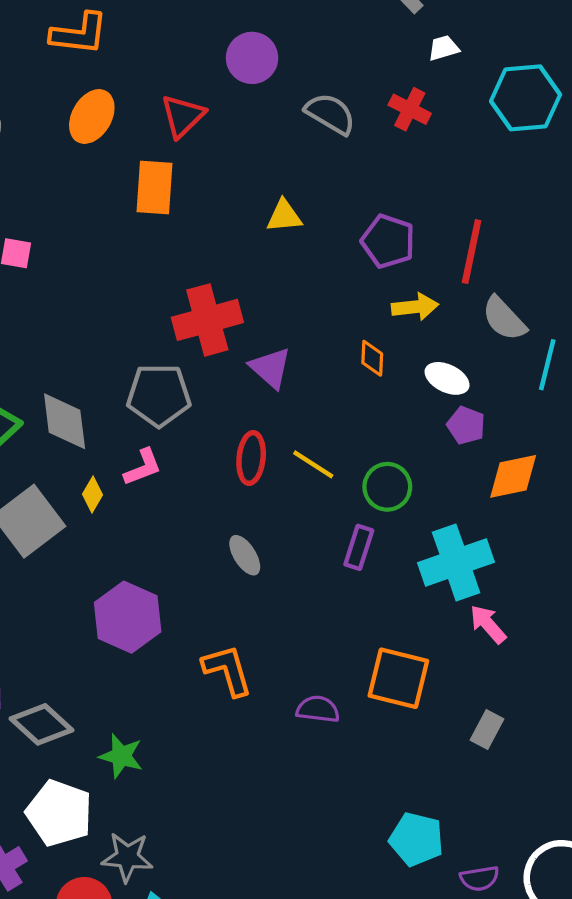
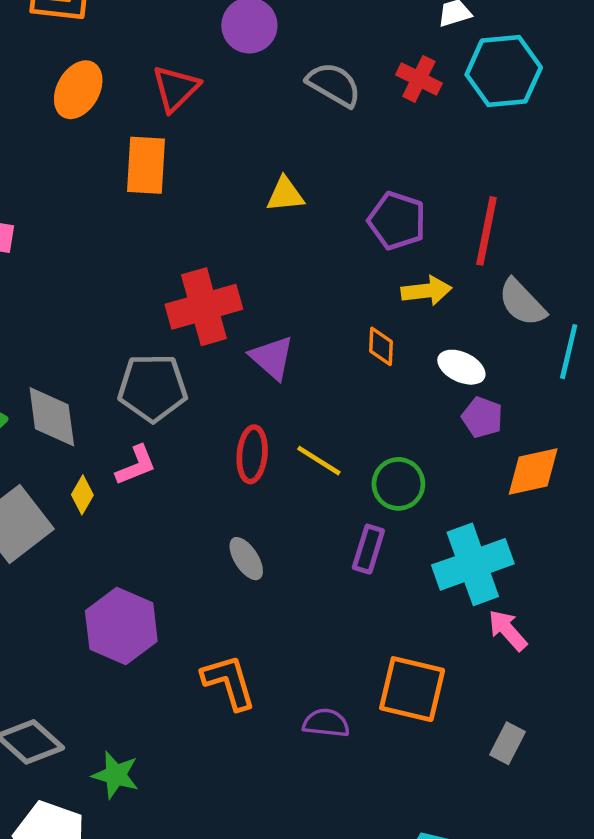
cyan hexagon: (526, 98) -> (504, 71), moved

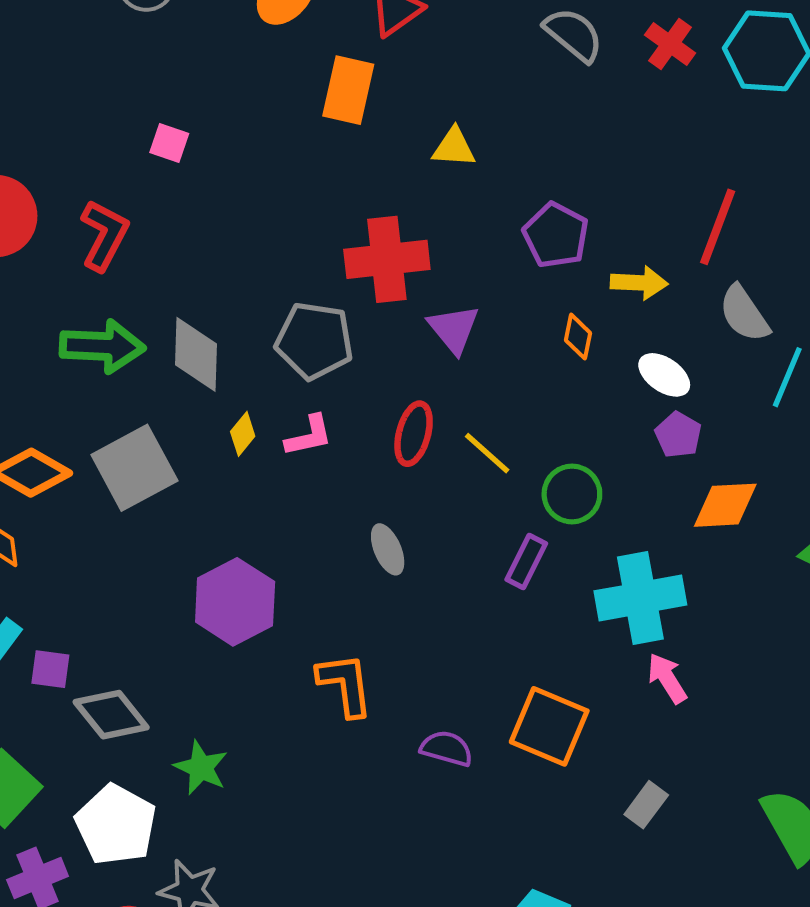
yellow triangle: (285, 195) -> (454, 147), moved
purple pentagon: (397, 221) -> (556, 235), moved
pink L-shape: (136, 465) -> (309, 436), moved
yellow diamond: (82, 495) -> (243, 434), moved

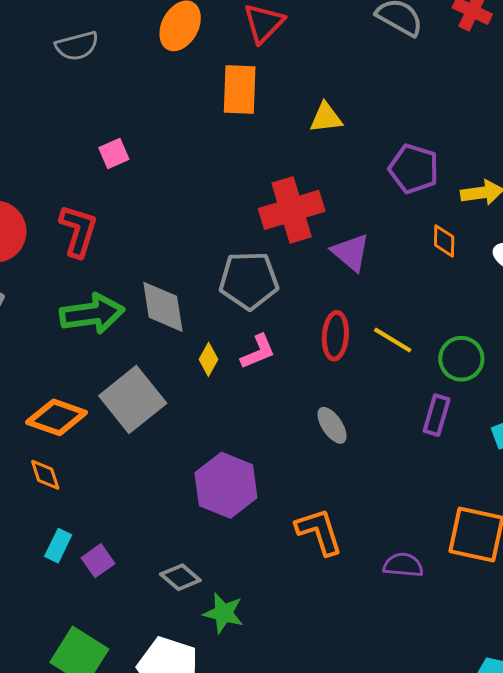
pink square: (169, 143) -> (114, 153), turned -32
purple square: (50, 669) -> (98, 561), turned -32
gray diamond: (111, 715) -> (180, 577), moved, size x0.7

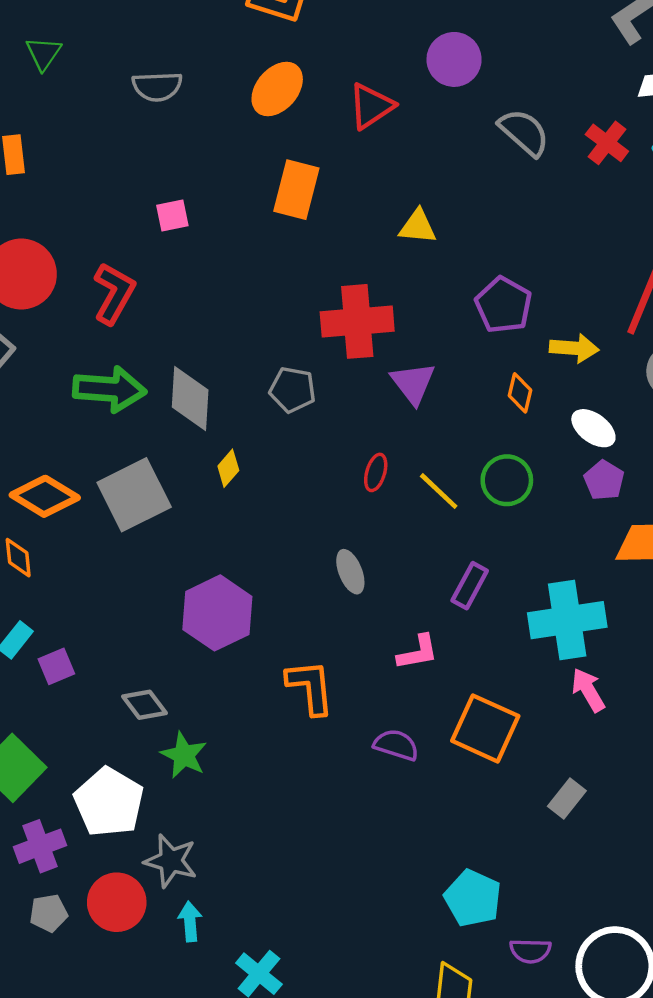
orange rectangle: (240, 90) -> (296, 190), moved
gray pentagon: (249, 280) -> (293, 390), size x0.7
red ellipse: (335, 336) -> (376, 472), size x0.7
pink L-shape: (258, 352) -> (418, 652), moved
green circle: (461, 359) -> (507, 480), moved

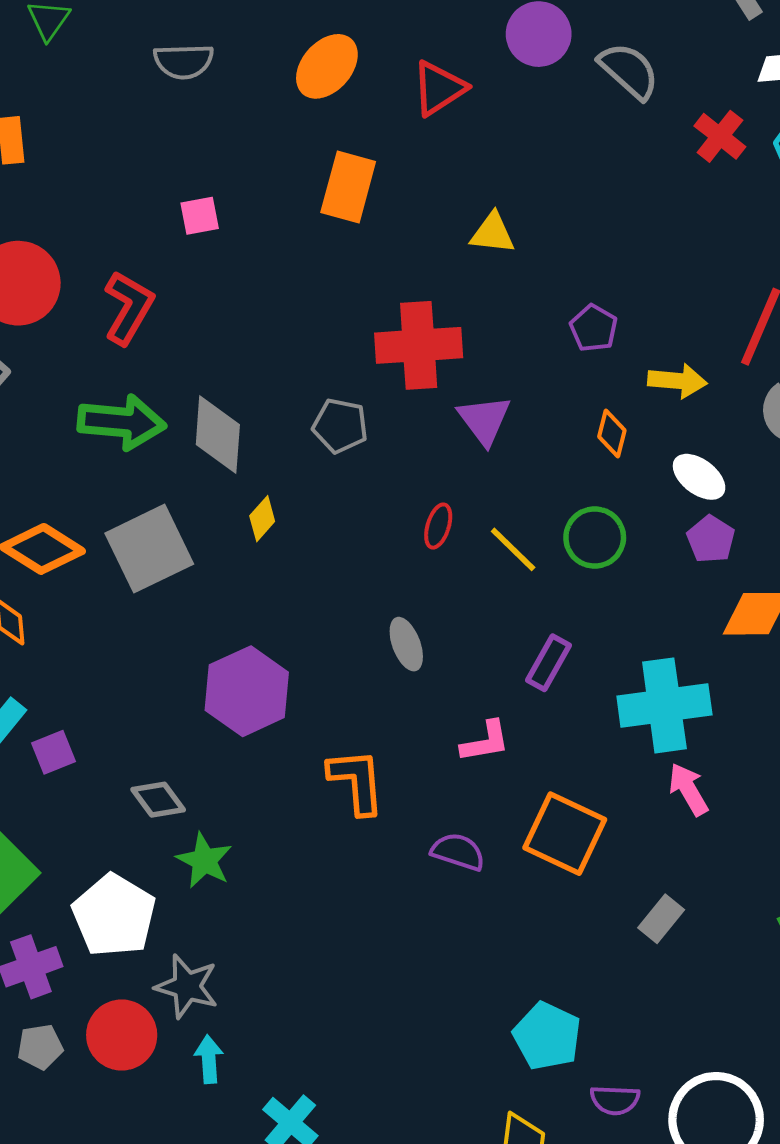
gray semicircle: (524, 132) -> (629, 71), moved
purple pentagon: (504, 305) -> (594, 328), size x0.7

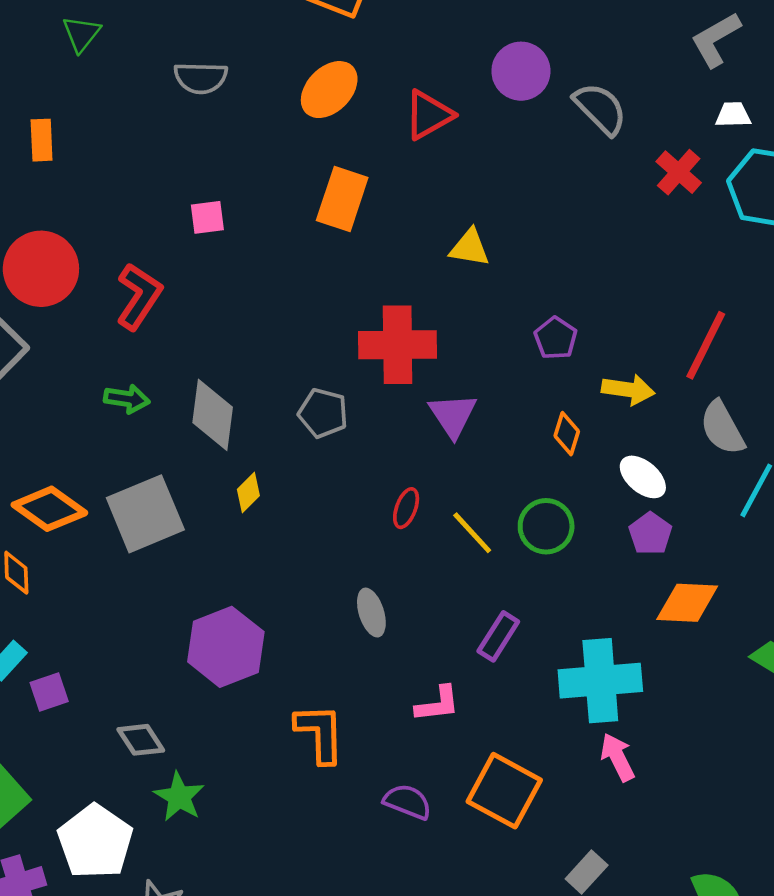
green arrow: (122, 422) -> (127, 399), size x0.6

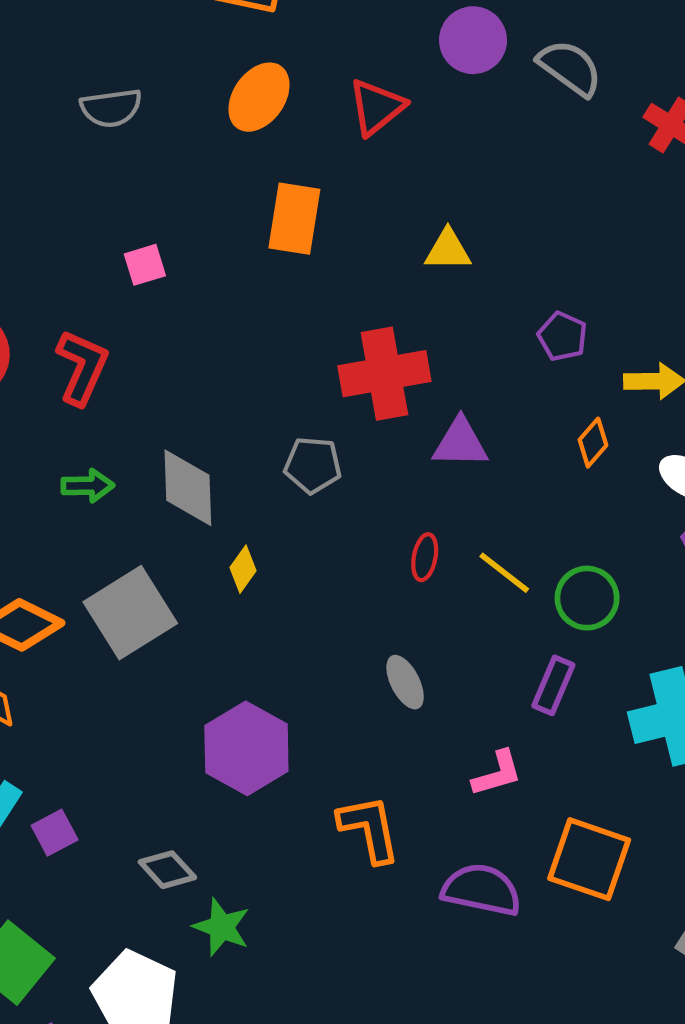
purple triangle: (453, 415) -> (460, 443), turned -46
orange diamond: (567, 434) -> (593, 443), turned 33
green circle: (546, 526) -> (587, 598), moved
purple semicircle: (408, 802) -> (481, 890), size x1.4

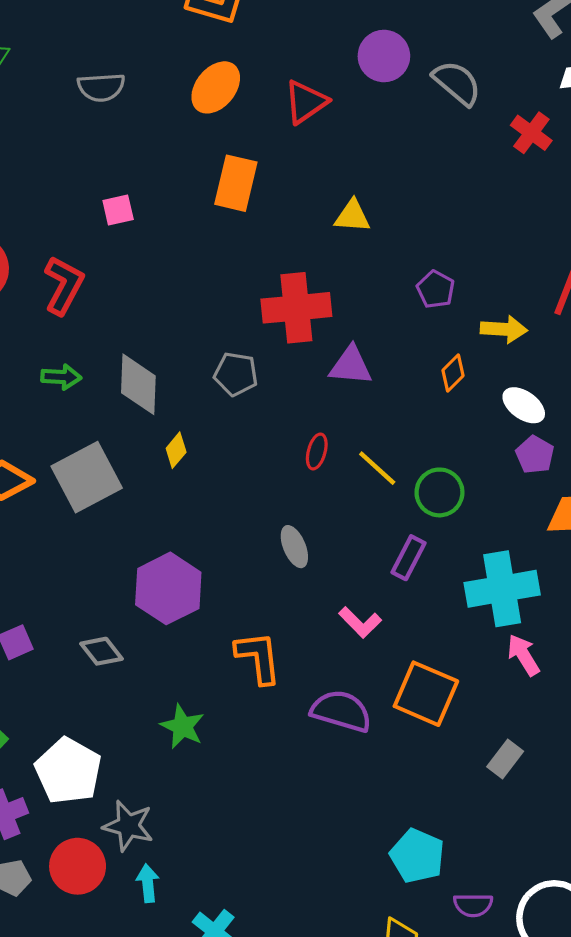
pink L-shape: (497, 773) -> (360, 622), turned 57
gray diamond: (167, 870) -> (101, 651), moved
green star: (222, 927) -> (182, 726), moved

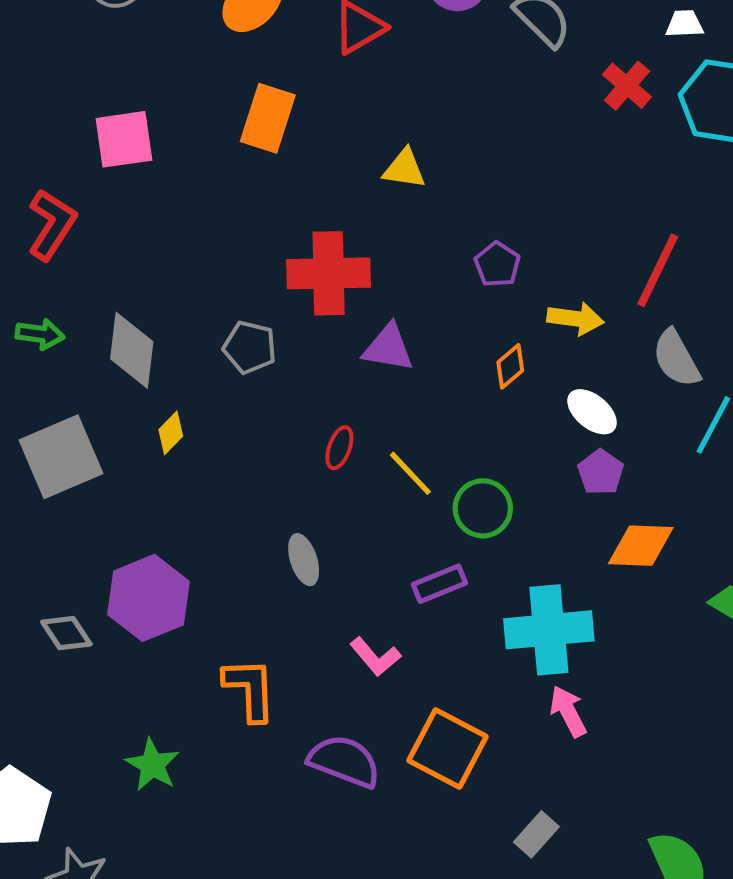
pink square: (118, 210) -> (124, 139), size x1.6
purple rectangle: (408, 558) -> (439, 584), turned 36
gray diamond: (101, 651) -> (66, 633), moved

